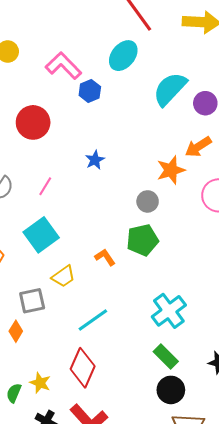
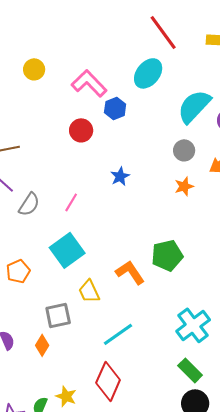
red circle: (33, 122) -> (81, 130), moved, size x0.7
orange star: (171, 170) -> (184, 186), moved, size x0.7
gray circle: (148, 201) -> (184, 150), moved
orange L-shape: (105, 257) -> (130, 272), size x1.4
yellow trapezoid: (63, 276) -> (89, 291), turned 100

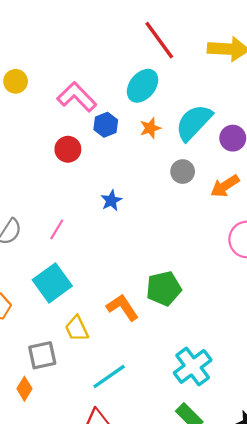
orange star: (184, 186) -> (150, 128), moved

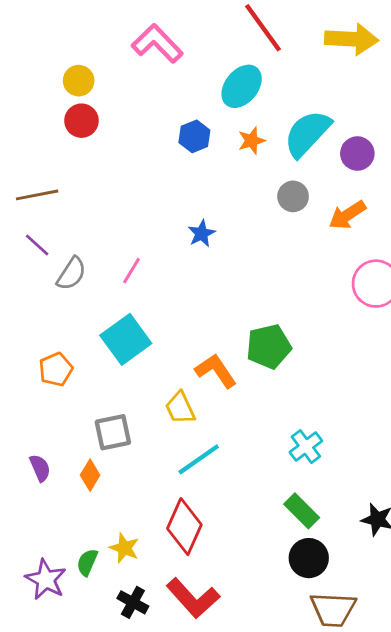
pink L-shape: (77, 97) -> (157, 43), moved
red circle: (68, 149) -> (81, 121), moved
yellow trapezoid: (77, 329) -> (180, 408), moved
cyan cross: (193, 366) -> (306, 447), size x0.7

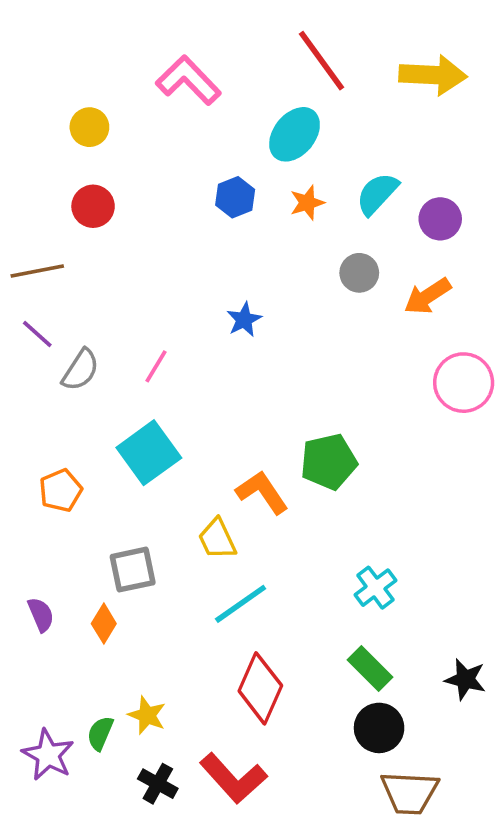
red circle: (81, 121) -> (93, 206), moved
cyan semicircle: (307, 134) -> (377, 194), size x0.7
red diamond: (184, 527) -> (260, 688), moved

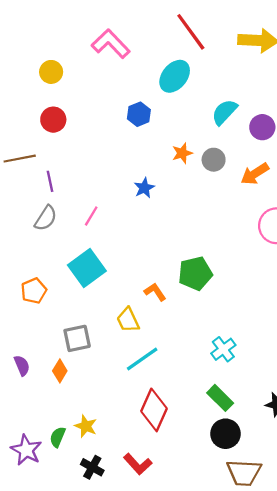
orange star: (307, 203) -> (182, 153), moved
purple line: (37, 334) -> (50, 181), moved, turned 36
orange L-shape: (262, 492) -> (155, 292), size x0.7
red L-shape: (233, 778) -> (138, 464), size x0.7

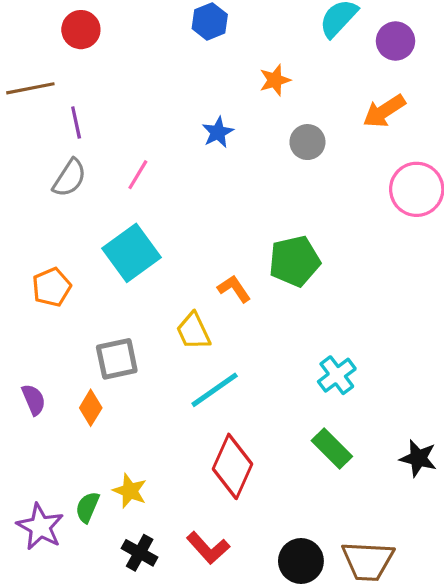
gray circle: (214, 160) -> (307, 142), moved
black circle: (226, 434) -> (301, 561), moved

